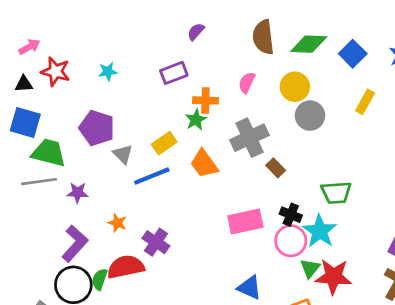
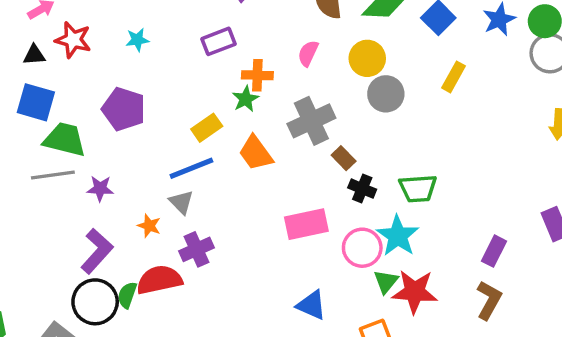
gray triangle: (123, 154) -> (181, 202), moved
black cross: (291, 215) -> (362, 189), moved
purple cross: (156, 242) -> (197, 249), turned 32

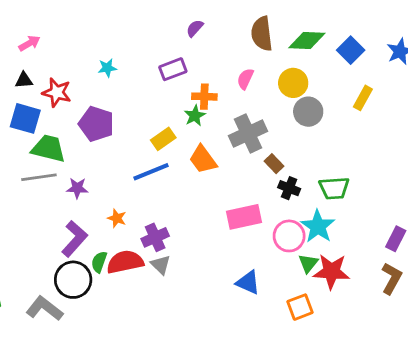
red star: (73, 40) -> (57, 92), moved
gray triangle: (181, 202) -> (161, 265), moved
green semicircle: (127, 295) -> (99, 262), moved

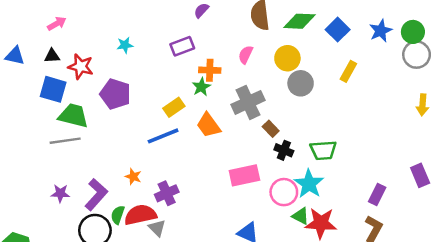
purple star: (77, 188) -> (60, 193), moved
green triangle: (308, 263) -> (301, 216), turned -42
gray triangle: (161, 265) -> (157, 228), moved

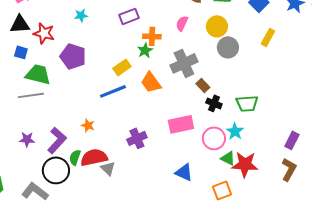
black triangle: (52, 56) -> (20, 24), size x1.5
blue square: (53, 89) -> (21, 52), size x0.6
cyan star: (309, 184) -> (235, 131), size x0.7
purple cross: (167, 193) -> (137, 138), moved

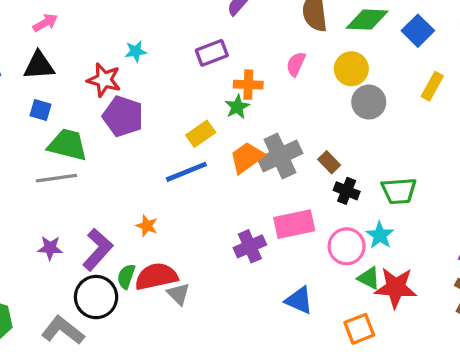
red star: (44, 33) -> (104, 80), moved
gray cross: (184, 63) -> (280, 156), moved
orange trapezoid: (151, 82) -> (247, 158), turned 90
purple cross: (137, 138) -> (250, 246), moved

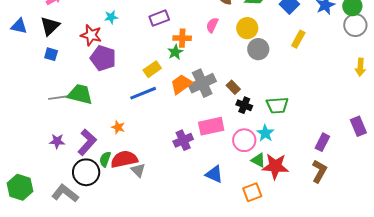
black triangle: (39, 66) -> (50, 26), turned -40
green trapezoid: (68, 145) -> (80, 94), moved

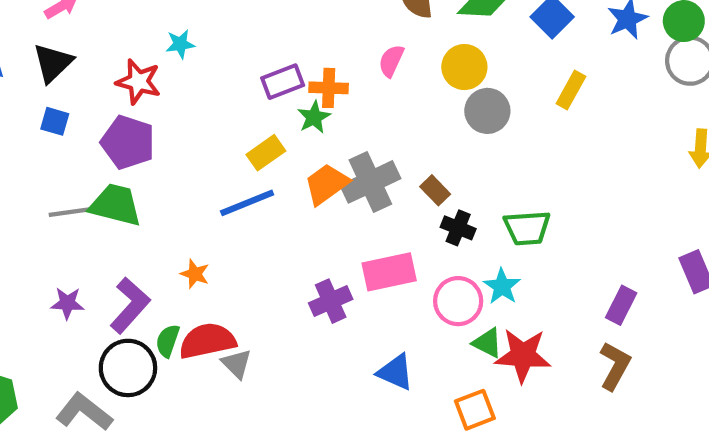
purple rectangle: (159, 18) -> (283, 82), moved
purple pentagon: (103, 58) -> (128, 142), moved

